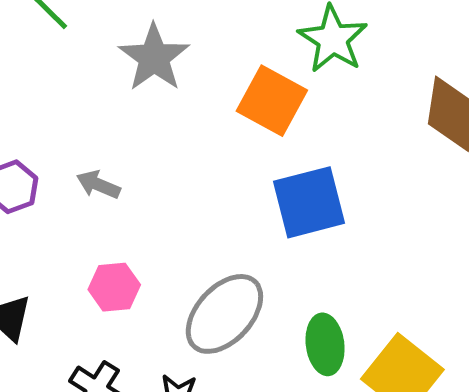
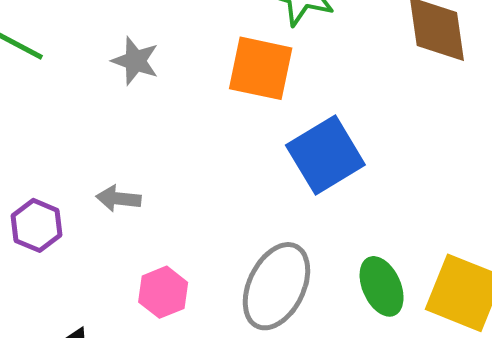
gray star: (154, 58) -> (135, 61), size x0.7

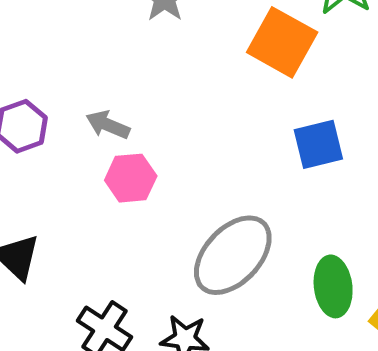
blue square: (325, 155) -> (318, 144), size x0.7
pink hexagon: (163, 292) -> (131, 178), moved

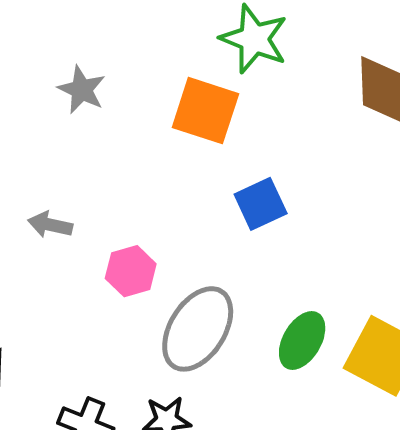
pink hexagon: (131, 178) -> (131, 271), moved
green ellipse: (333, 286) -> (302, 340), turned 48

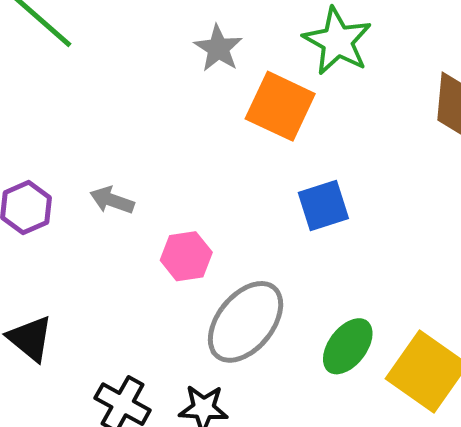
gray star: (82, 90) -> (218, 48), moved

